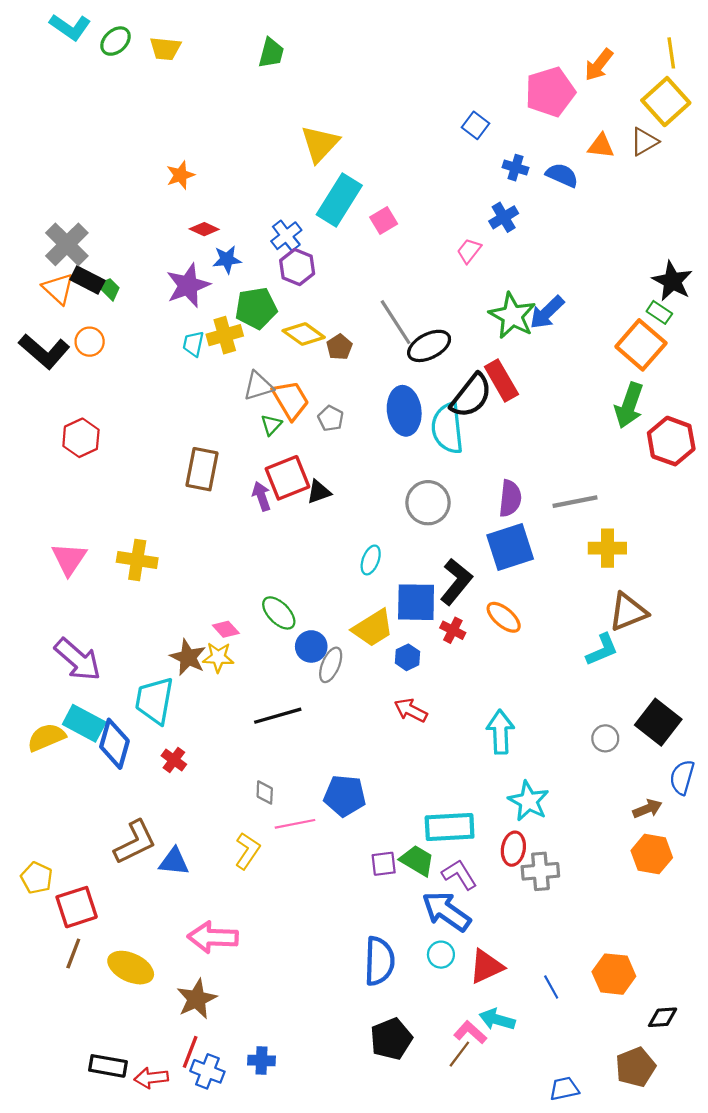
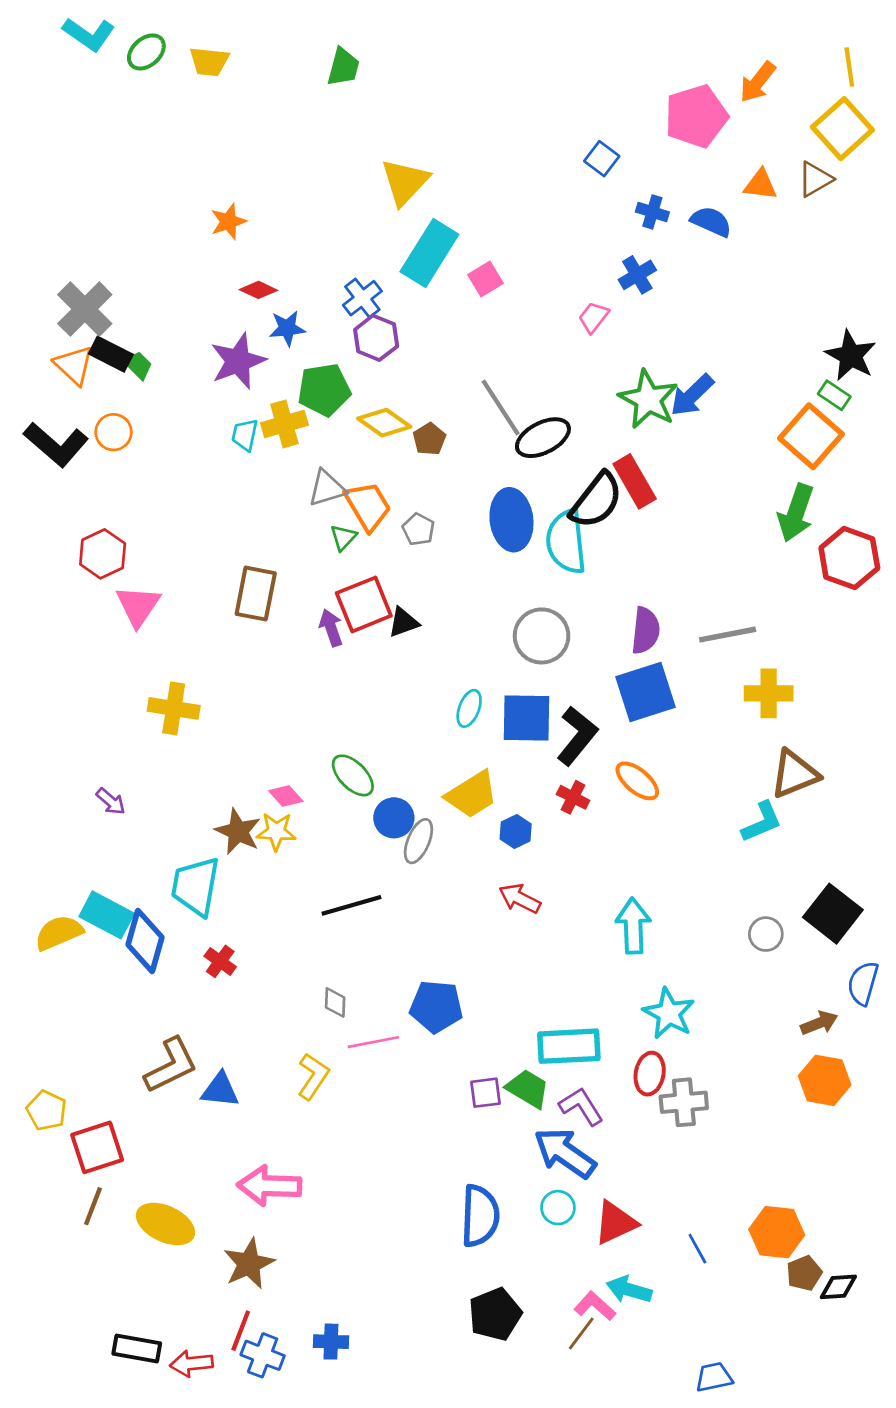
pink triangle: (69, 559) -> (138, 606), moved
blue square: (416, 602) -> (527, 718), moved
purple arrow: (78, 659) -> (111, 801), moved, size x0.5
brown pentagon: (636, 1067) -> (804, 1273), moved, size x0.7

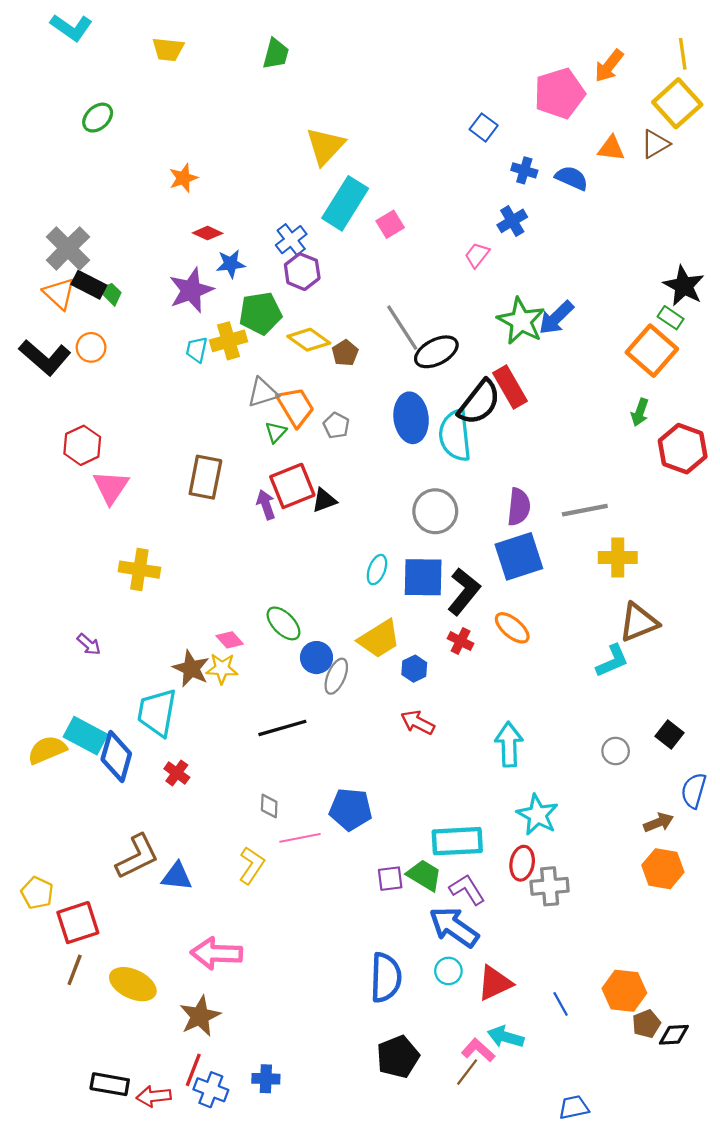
green ellipse: (146, 52) -> (98, 118), moved
green arrow: (796, 513) -> (640, 412), size x0.6
black square: (833, 914) -> (669, 735), size x0.6

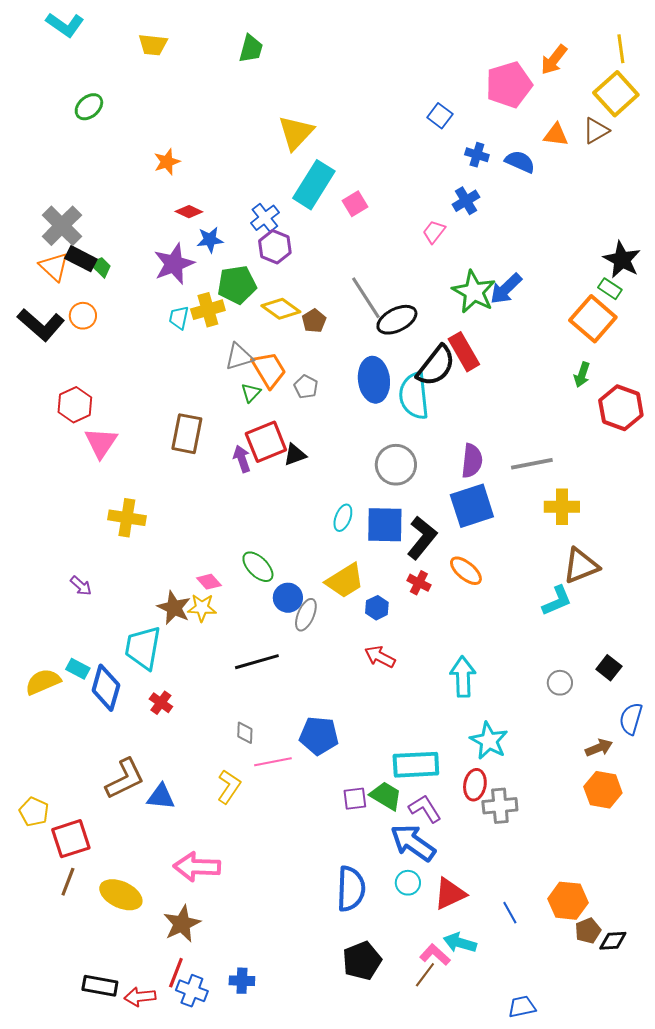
cyan rectangle: (86, 736) -> (78, 669), size x0.6

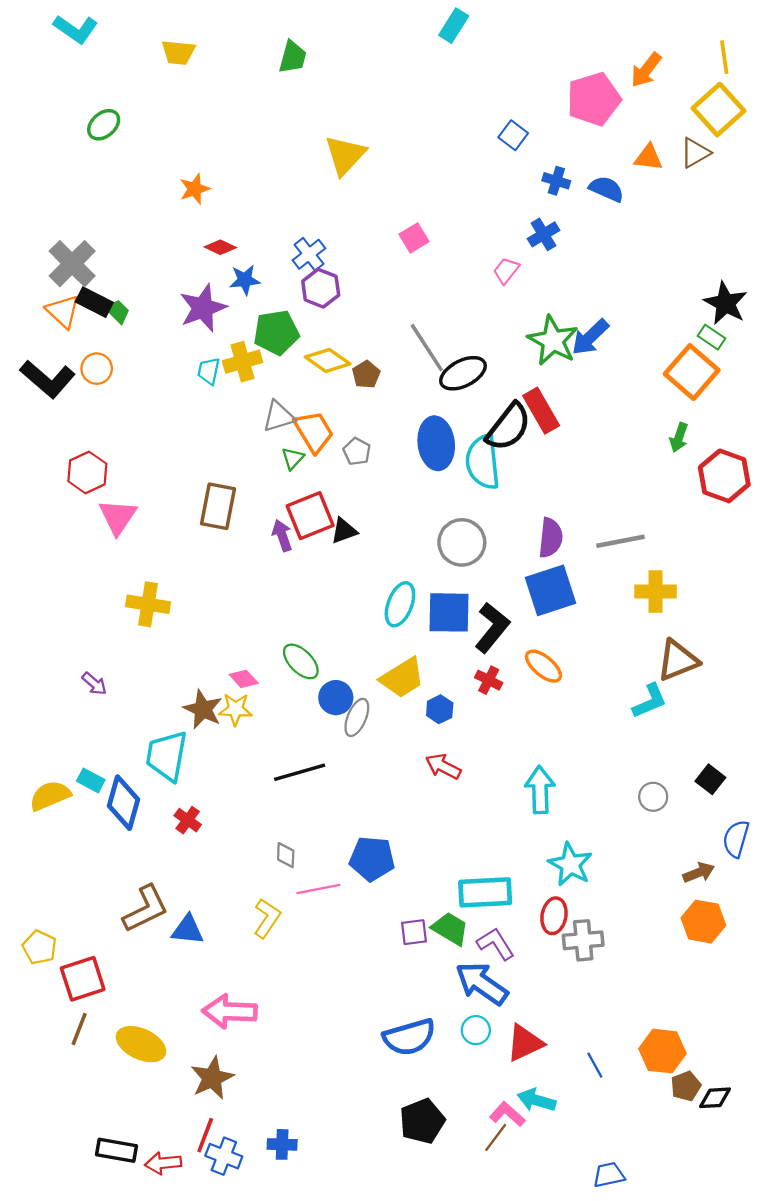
cyan rectangle: (314, 185) -> (454, 26), moved, size x0.6
cyan ellipse: (343, 518) -> (400, 604), size x1.4
blue semicircle: (351, 889) -> (409, 1037), turned 72

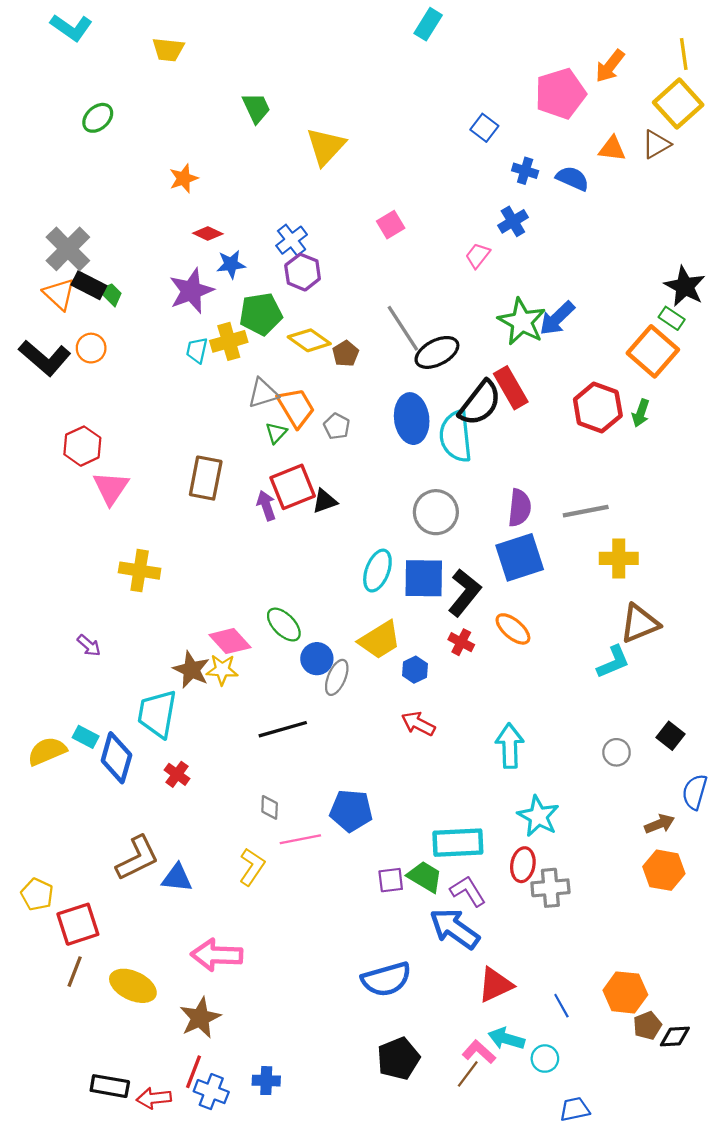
green trapezoid: (293, 57) -> (256, 108), moved, turned -40
red hexagon: (724, 476) -> (598, 408), moved
pink diamond: (244, 679) -> (230, 641), size x1.5
cyan circle: (476, 1030) -> (545, 1059), moved

